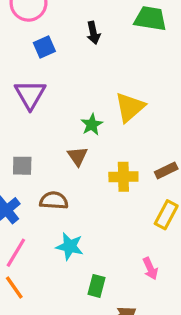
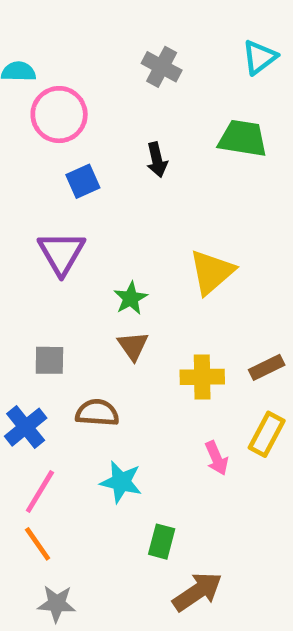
green star: (92, 125) -> (131, 298), moved
pink arrow: (150, 269) -> (217, 458), moved

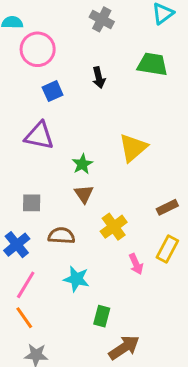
purple triangle: (61, 253) -> (39, 136), turned -48
yellow cross: (202, 377) -> (114, 227), moved, turned -35

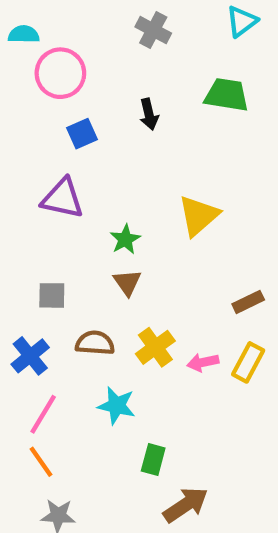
yellow cross: (114, 227) -> (155, 347), moved
pink arrow: (136, 264) -> (203, 362), moved, turned 102

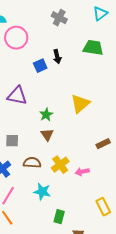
blue square: (82, 134) -> (40, 66), moved
yellow rectangle: (248, 362) -> (103, 207), moved, turned -54

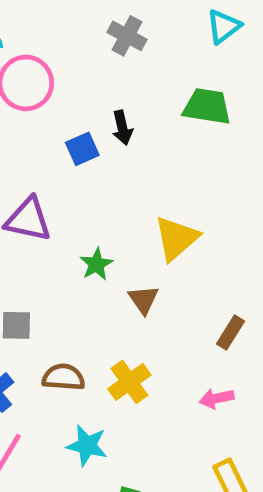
brown triangle: (47, 135) -> (143, 300), moved
brown rectangle: (103, 144) -> (231, 332), turned -32
pink arrow: (82, 172) -> (216, 398), moved

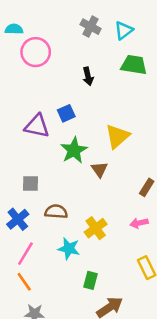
cyan triangle: (224, 26) -> (124, 30), moved
blue square: (82, 149) -> (66, 113), moved
green star: (96, 264) -> (74, 150), size x1.5
yellow cross: (129, 382) -> (96, 228), moved

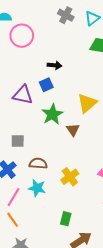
black arrow: (88, 76) -> (54, 65), moved, turned -72
cyan star: (69, 249) -> (37, 188), moved

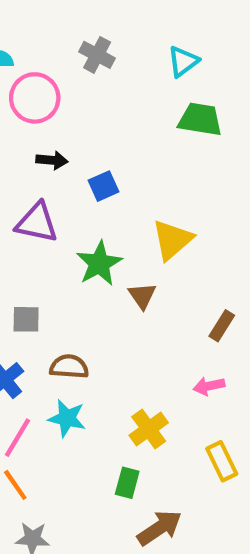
gray cross: (66, 15) -> (97, 55), moved
black arrow: (54, 65) -> (52, 160), moved
blue square: (46, 85) -> (104, 186), moved
yellow cross: (70, 177) -> (149, 429), moved

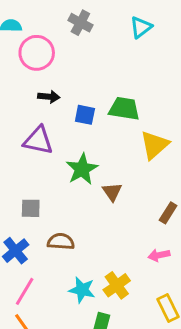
green trapezoid: (200, 119) -> (124, 109), moved
blue square: (104, 186) -> (85, 115), turned 35
yellow triangle: (172, 240) -> (154, 145), moved
cyan star: (67, 418) -> (82, 290), moved

